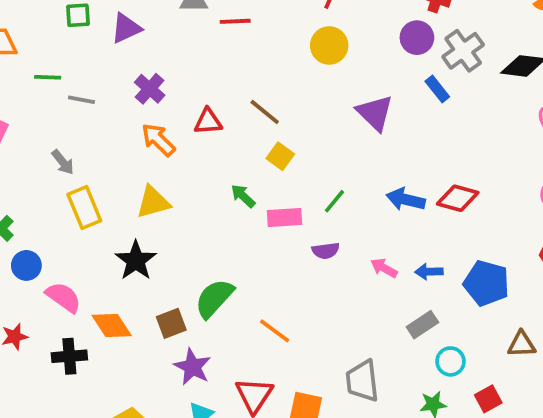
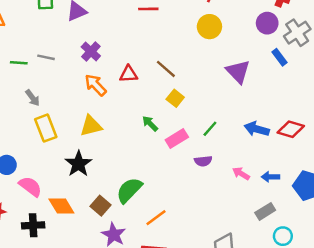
green line: (48, 77) -> (19, 63), moved
pink rectangle: (285, 217) -> (177, 138), turned -30
brown square: (171, 323) -> (100, 206), turned -30
orange line: (275, 331) -> (156, 218), moved, turned -75

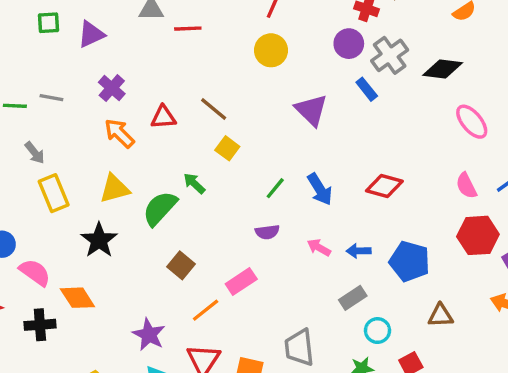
blue arrow: (257, 129) -> (320, 189), moved, turned -135
pink rectangle: (177, 138) -> (241, 282), moved
green semicircle: (129, 190) -> (160, 208), moved
brown square: (100, 206) -> (181, 265), moved

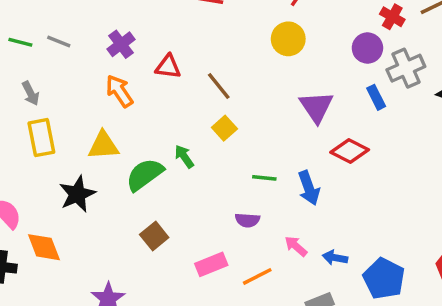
red triangle: (163, 117) -> (168, 67), moved
red diamond: (384, 186) -> (350, 151), moved
green line: (275, 188) -> (264, 178), turned 45
orange line: (206, 310) -> (257, 276), moved

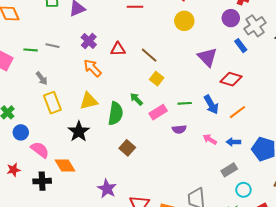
green semicircle: (145, 175) -> (115, 113), turned 145
pink rectangle: (211, 264) -> (158, 112), moved
orange line: (257, 276) -> (237, 112), moved

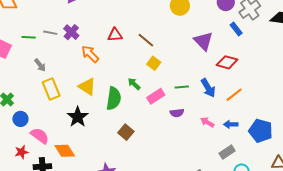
purple cross: (89, 41) -> (71, 32), moved
yellow triangle: (89, 101) -> (87, 87), turned 48
red star: (13, 170) -> (22, 152), moved

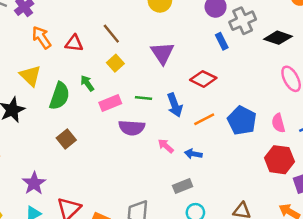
red triangle: (115, 35) -> (74, 43), moved
purple triangle: (203, 41) -> (162, 53), moved
purple semicircle: (177, 113) -> (132, 128), size x1.5
blue pentagon: (261, 131) -> (242, 121), moved

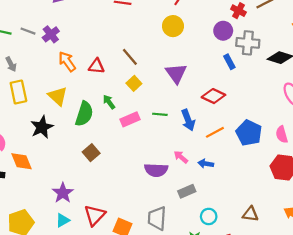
gray cross: (243, 21) -> (248, 43), turned 30
purple semicircle: (132, 128) -> (156, 170), moved
gray rectangle: (183, 186) -> (187, 191), moved

